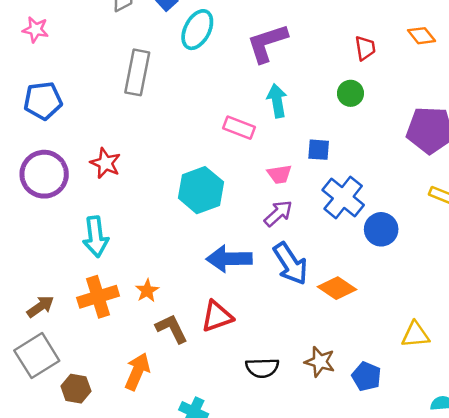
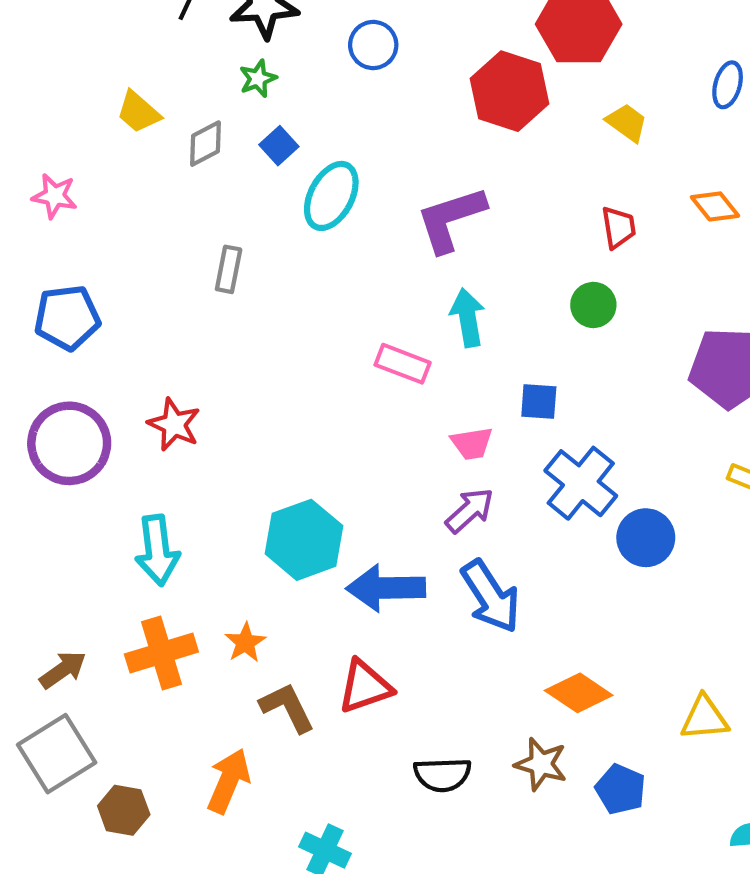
gray rectangle: (137, 72) -> (229, 269), size x0.6
cyan hexagon: (201, 190) -> (304, 540), moved
orange diamond: (337, 288) -> (579, 693), moved

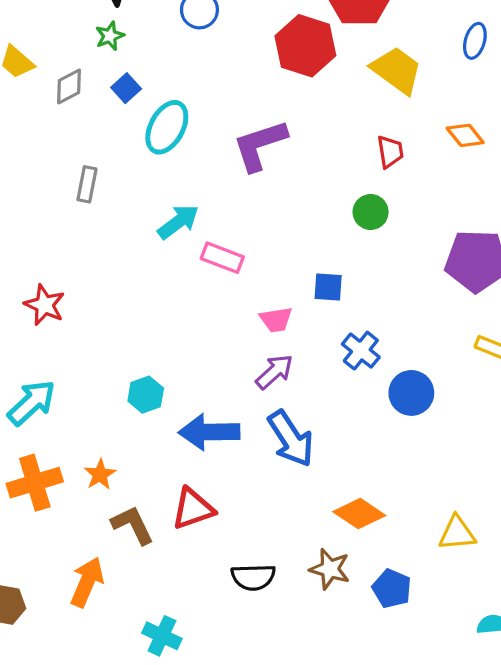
yellow trapezoid: (627, 123) -> (397, 70), size x1.6
cyan arrow: (468, 318) -> (178, 222), moved, turned 63
blue cross: (581, 483) -> (361, 351), size x0.7
cyan hexagon: (304, 540) -> (146, 395), size x0.6
cyan arrow: (157, 550) -> (32, 403), turned -126

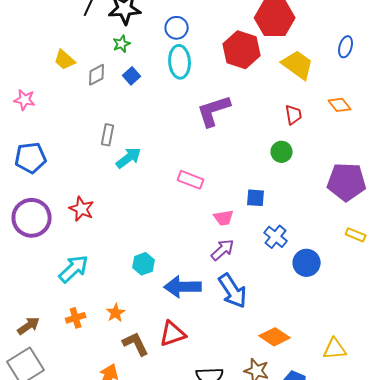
cyan ellipse: (167, 127) -> (180, 62), moved, turned -32
cyan arrow: (178, 222) -> (129, 158), moved
orange cross: (35, 483) -> (76, 318), size x0.6

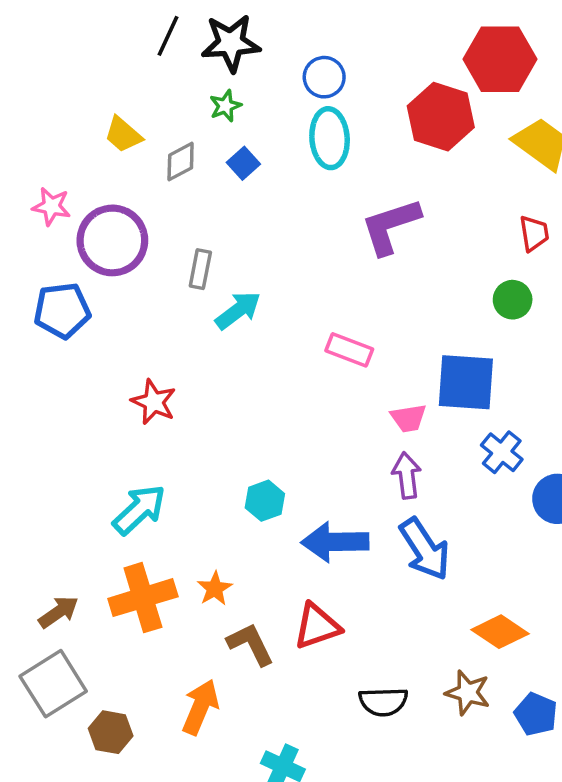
blue square: (256, 198) -> (466, 382), size x1.8
purple circle: (32, 218) -> (112, 240), moved
purple arrow: (223, 250) -> (407, 476), turned -55
orange cross: (76, 318) -> (143, 598), size x1.8

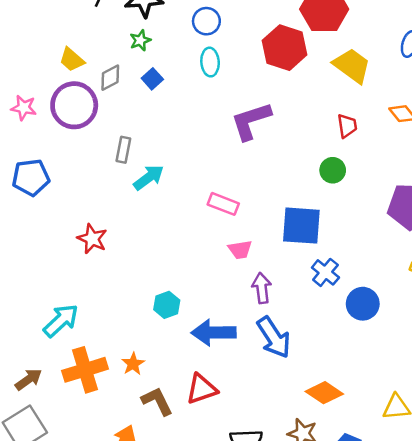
cyan ellipse: (330, 138) -> (210, 62), size x0.7
purple circle: (112, 240) -> (74, 105), moved
pink trapezoid: (408, 418) -> (240, 250), moved
cyan arrow: (139, 510) -> (61, 321), moved

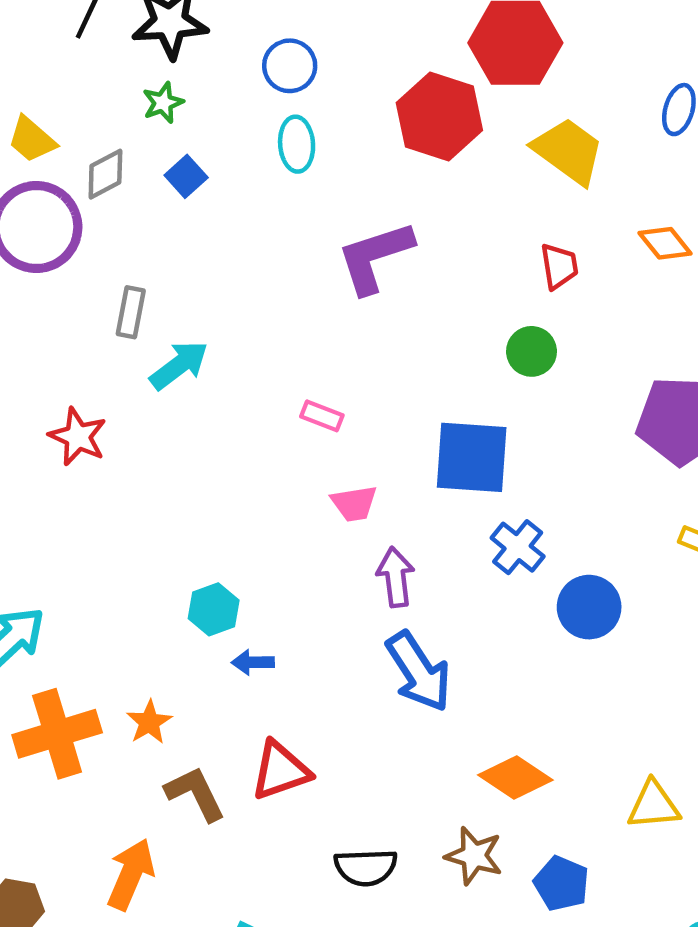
pink rectangle: (223, 204) -> (322, 416), size x0.7
red star: (92, 239) -> (78, 437), moved
blue arrow: (214, 333) -> (253, 662), moved, size x0.5

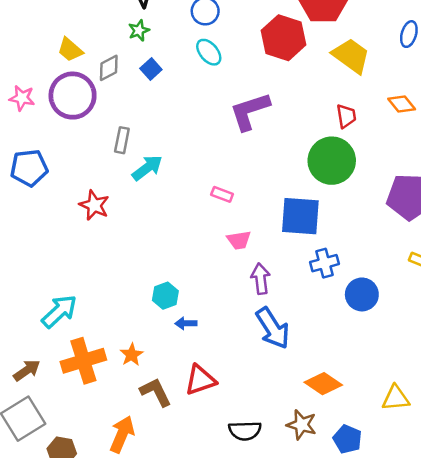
cyan ellipse: (297, 144) -> (209, 52), turned -36
green circle: (531, 351) -> (332, 161), size x1.8
blue cross: (518, 547) -> (324, 263), turned 36

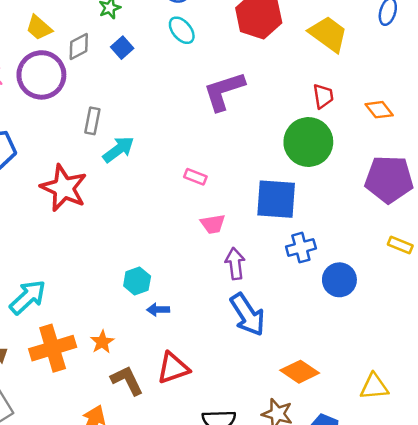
orange diamond: (402, 104) -> (379, 110), moved
red star: (94, 205) -> (64, 188), size x1.5

